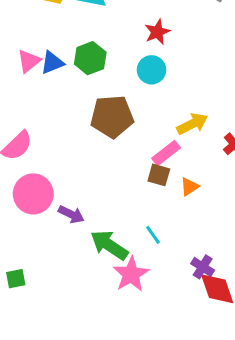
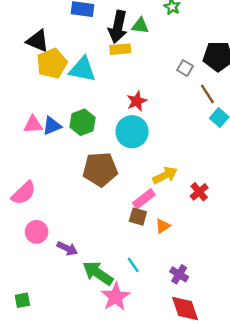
pink triangle: (29, 61) -> (33, 125), turned 36
cyan circle: (152, 70) -> (132, 132), size x1.4
pink circle: (33, 194) -> (37, 232), size x0.7
purple cross: (203, 267) -> (179, 274), moved

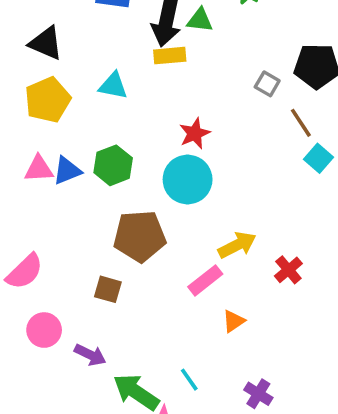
yellow pentagon: (52, 63) -> (48, 100), moved
cyan triangle: (83, 69) -> (113, 86), size x0.7
brown square: (138, 217) -> (108, 289), moved

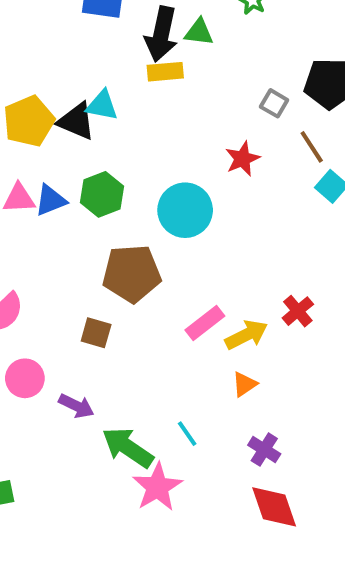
black triangle: (46, 43) -> (76, 121), moved
red star: (195, 133) -> (242, 159), moved
yellow arrow: (237, 245) -> (246, 335), moved
orange triangle: (234, 321) -> (244, 384), moved

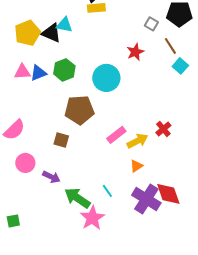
purple cross: (264, 450) -> (146, 199), size x1.8
red diamond: (274, 507) -> (168, 194), moved

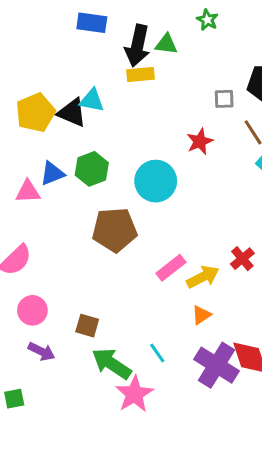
gray square: (151, 24) -> (224, 99), turned -32
pink triangle: (22, 72) -> (28, 192), moved
brown square: (61, 140) -> (87, 326), moved
purple arrow: (51, 177) -> (42, 351), moved

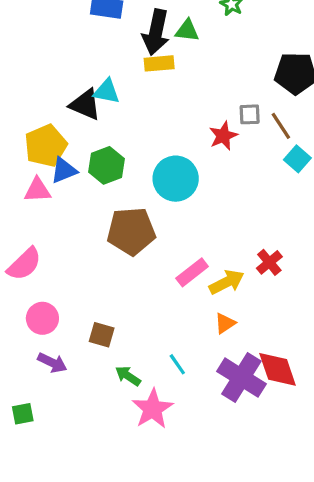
gray square: (224, 99) -> (250, 114), moved
yellow pentagon: (35, 113) -> (46, 146), moved
green arrow: (112, 364) -> (128, 376), size x0.6

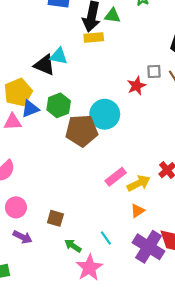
brown pentagon: (131, 231) -> (82, 131), moved

